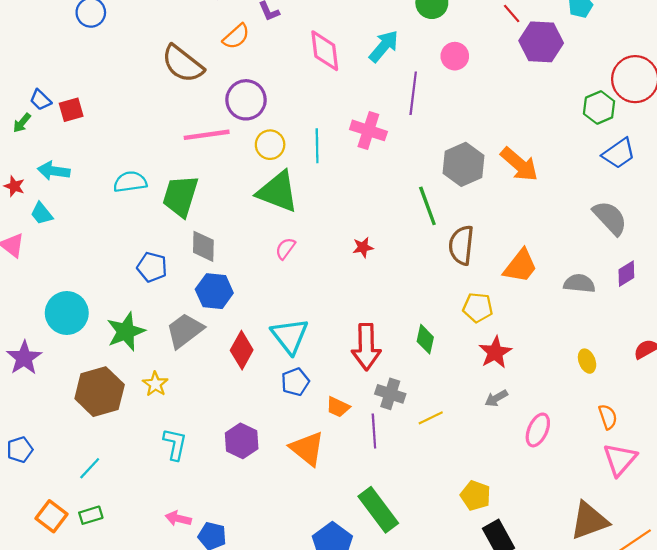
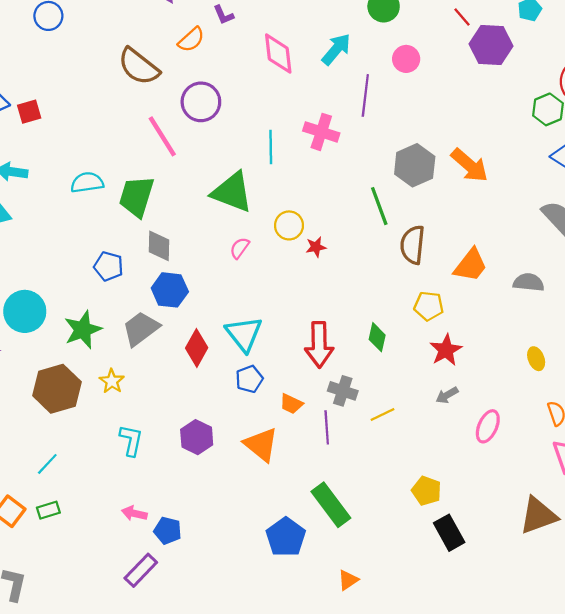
pink line: (207, 135) -> (162, 136), turned 66
yellow circle: (270, 145) -> (289, 225), moved

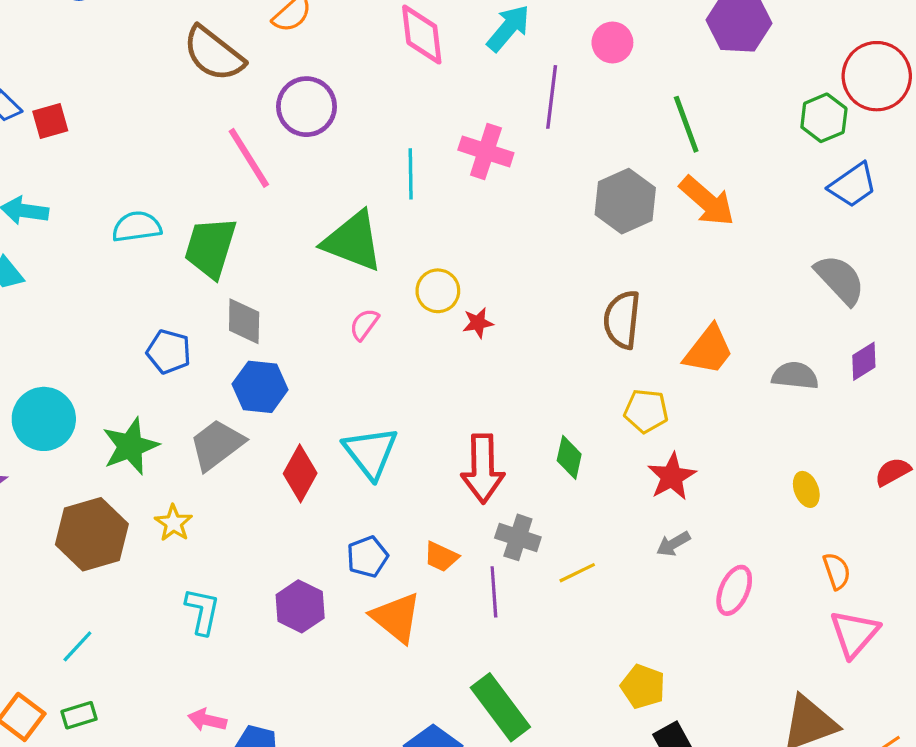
green line: (379, 206) -> (686, 124), moved
blue pentagon: (249, 379) -> (367, 557), moved

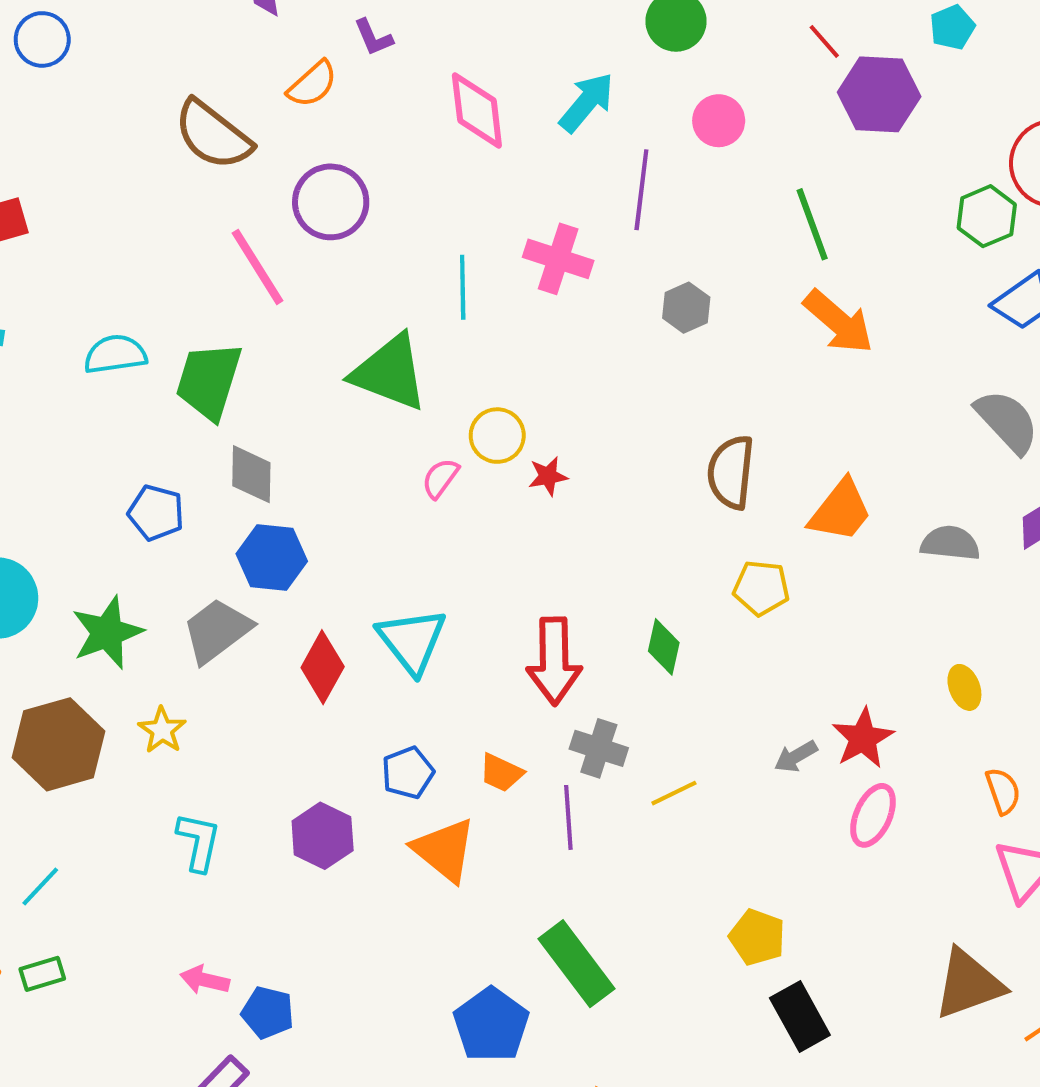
gray hexagon: (625, 201) -> (686, 308), moved, size x0.6
pink semicircle: (364, 324) -> (440, 478), moved
red star: (672, 477) -> (863, 738), moved

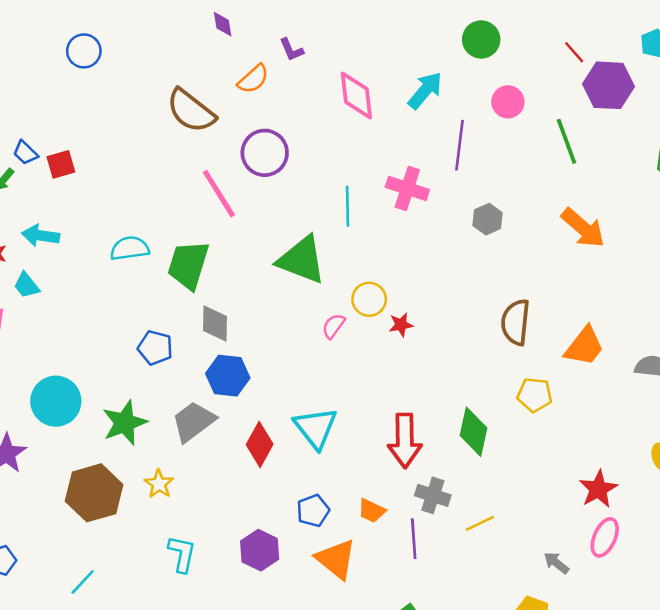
green line: (812, 224) -> (567, 141), moved
green diamond: (664, 647) -> (474, 432), size x1.4
gray arrow: (796, 757) -> (556, 563), moved, turned 68

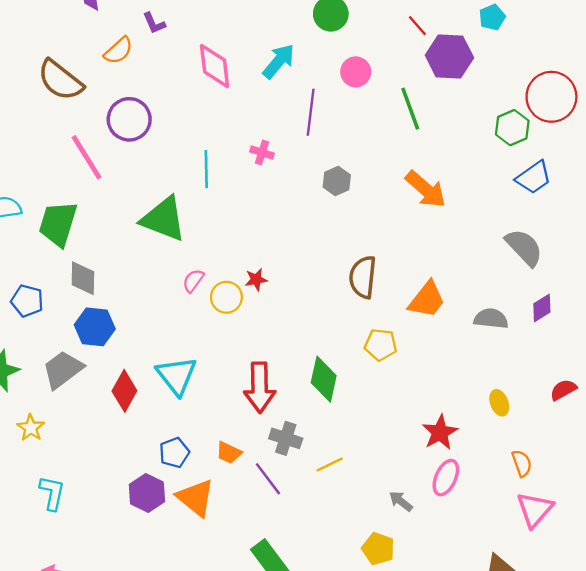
pink cross: (407, 188) -> (262, 153), size x0.6
yellow circle: (369, 299) -> (226, 297), moved
purple line: (414, 539) -> (268, 479), turned -33
purple hexagon: (260, 550) -> (147, 493), moved

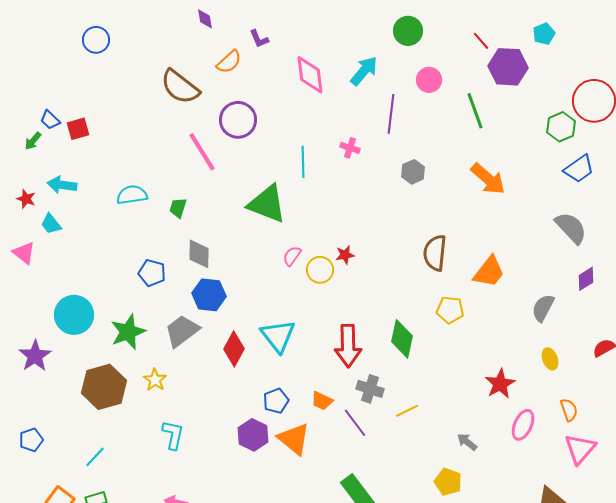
green trapezoid: (58, 224) -> (178, 208), size x0.5
gray semicircle: (491, 319) -> (543, 308), moved, turned -68
pink ellipse: (446, 478) -> (523, 425), moved

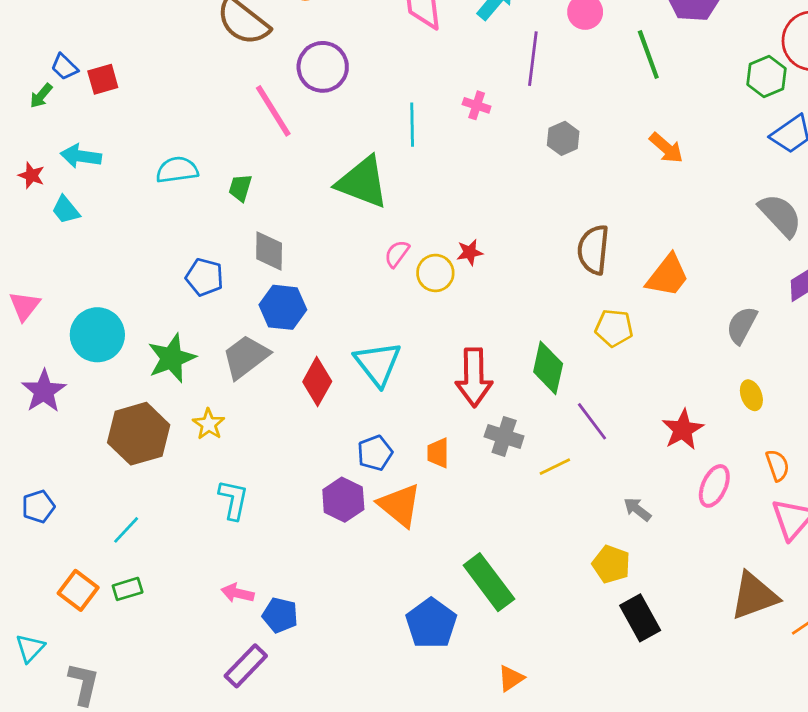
orange arrow: (488, 179) -> (666, 148), size x0.7
pink triangle: (24, 253) -> (25, 306), moved, turned 30
orange trapezoid: (322, 401) -> (438, 453), turned 65
purple line: (355, 423) -> (592, 421), moved

